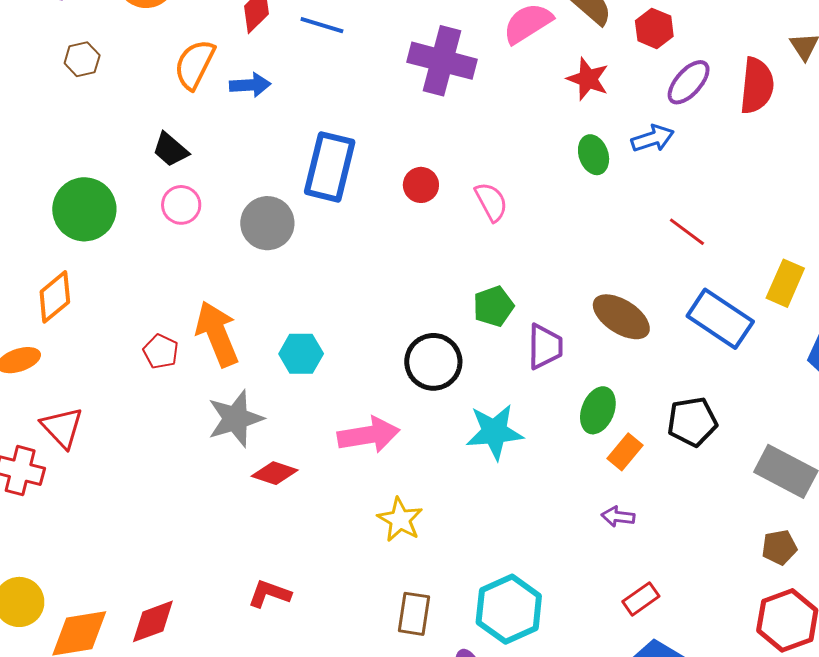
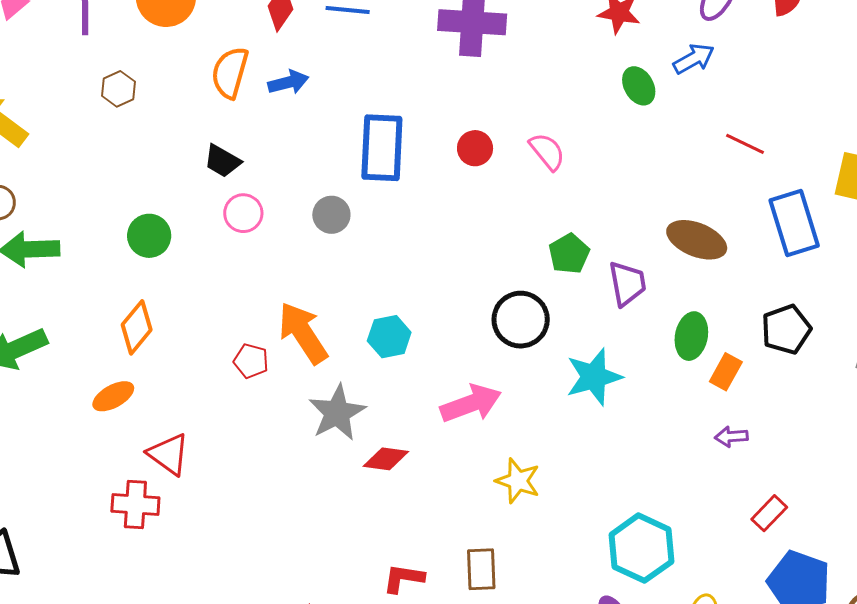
green circle: (84, 209) -> (149, 236), size x0.7
gray circle: (267, 223) -> (331, 215), size x0.7
blue rectangle: (720, 319) -> (794, 223), turned 50
brown rectangle: (414, 614) -> (481, 569), moved

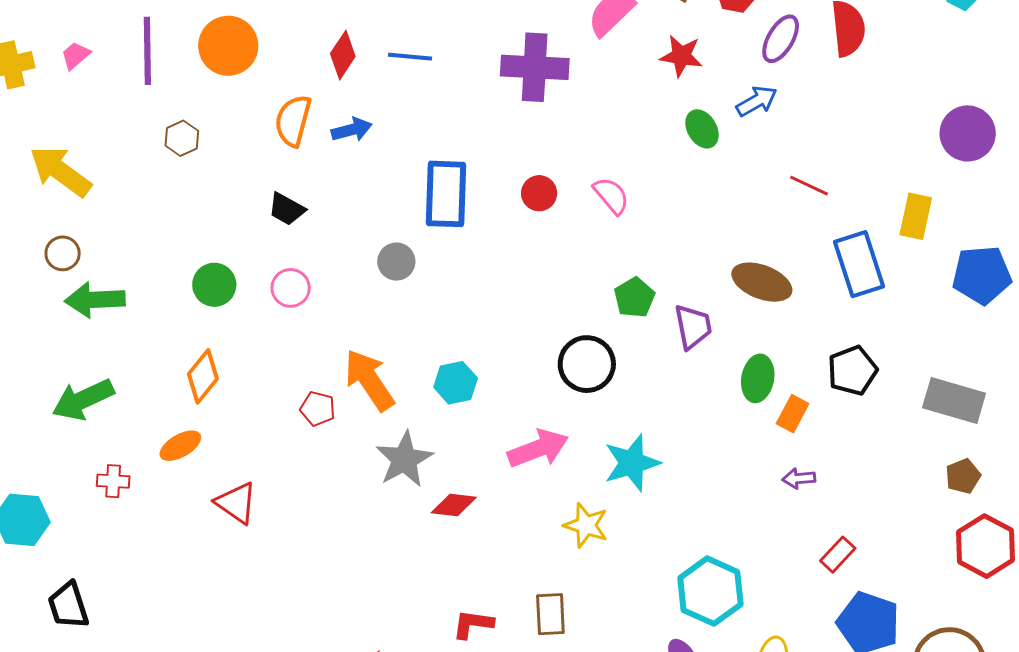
pink circle: (243, 213) -> (291, 288), moved
cyan star: (594, 377) -> (632, 463), moved
red cross: (135, 504) -> (113, 481), moved, size x0.7

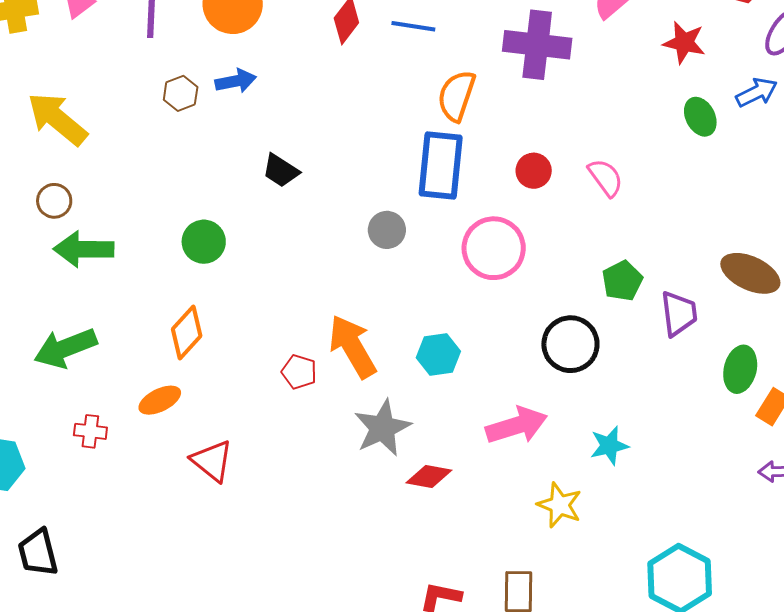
orange semicircle: (293, 121) -> (457, 96), moved
blue arrow: (352, 130) -> (236, 81), moved
pink circle: (291, 288) -> (494, 248), moved, size x1.6
cyan star: (632, 463) -> (609, 446), size x0.7

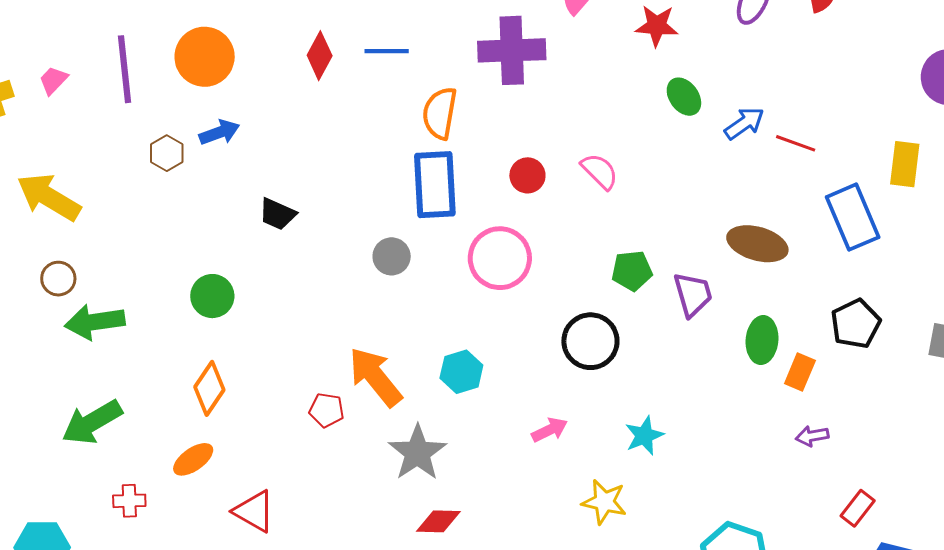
blue arrow: (757, 92) -> (744, 123), moved
green pentagon: (622, 281) -> (632, 271), turned 30
pink arrow: (516, 425) -> (550, 430), size x0.6
red diamond: (429, 476) -> (438, 521), moved

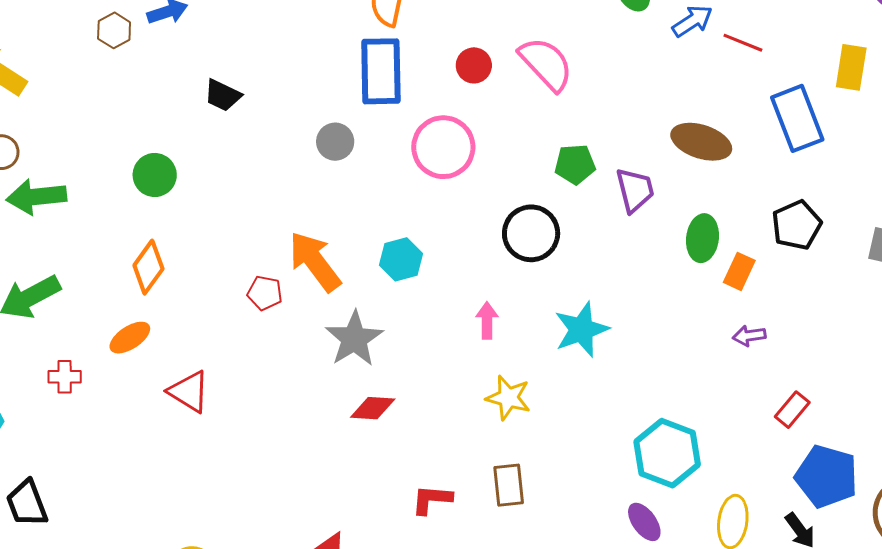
pink semicircle: (600, 171) -> (546, 64), size x1.5
pink arrow: (550, 430) -> (487, 320), turned -66
cyan star: (644, 436) -> (582, 330), size x1.4
yellow star: (604, 502) -> (508, 398), moved

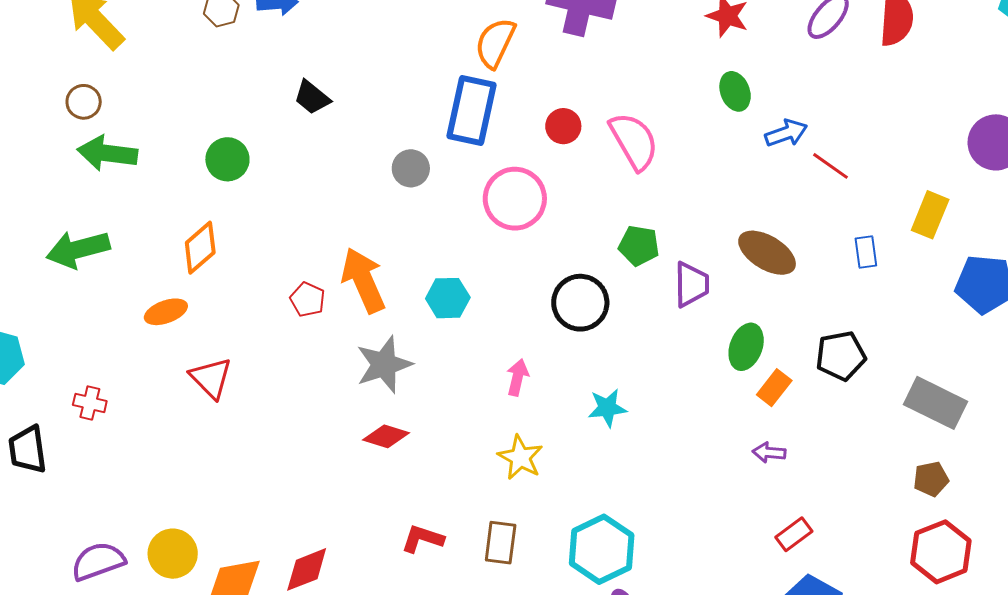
blue rectangle: (797, 118) -> (866, 252), size x0.5
cyan star: (582, 330) -> (607, 408), size x0.7
red cross: (65, 377) -> (90, 403), moved
cyan hexagon: (667, 453) -> (602, 549), moved

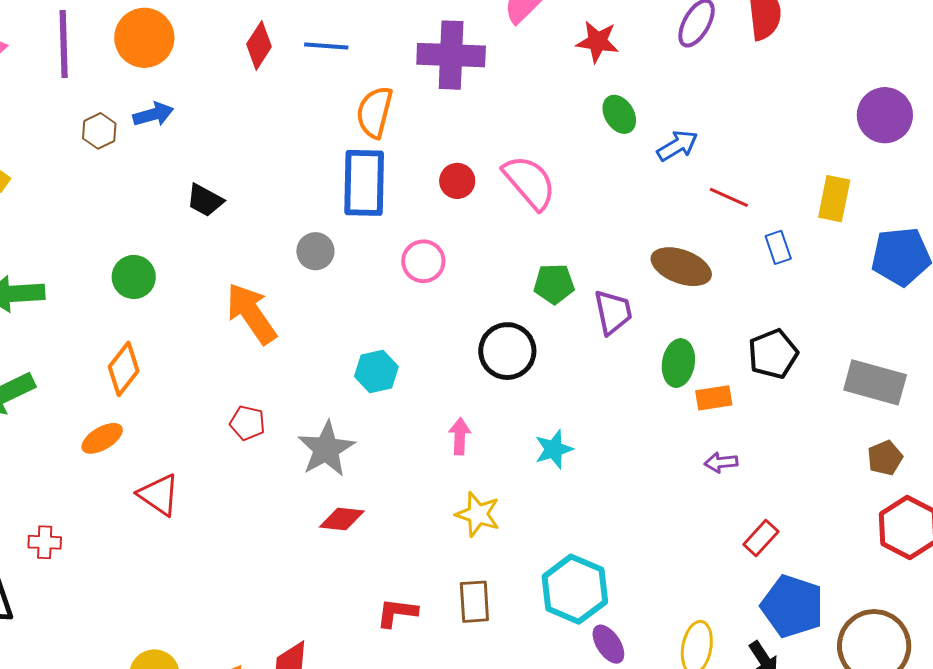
red line: (830, 166) -> (729, 197), moved
pink circle: (515, 199) -> (423, 261), size x0.7
orange arrow: (363, 280) -> (251, 313), moved
red pentagon: (308, 299) -> (247, 423), moved
orange rectangle: (774, 388) -> (714, 398), turned 54

